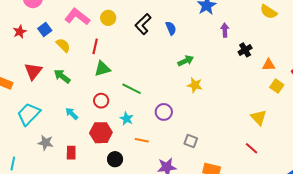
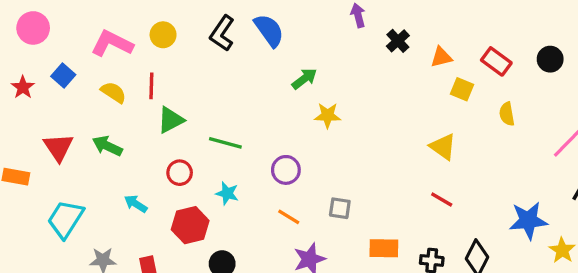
blue semicircle: (171, 28) -> (269, 30), size x1.5
yellow semicircle: (63, 45) -> (113, 92), moved
orange line: (142, 140) -> (289, 217), moved, turned 32

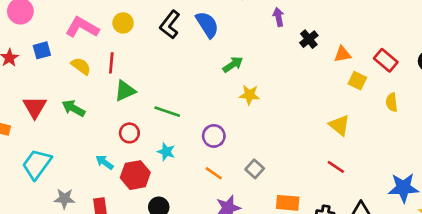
blue square: (63, 75) -> (42, 50), turned 30
cyan arrow: (136, 204) -> (105, 162), moved
gray square: (340, 208) -> (255, 169), turned 30

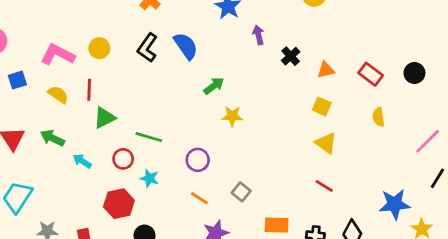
yellow square: (357, 81) -> (322, 106), moved
red circle: (129, 133) -> (123, 159), moved
cyan arrow: (105, 162) -> (82, 161), moved

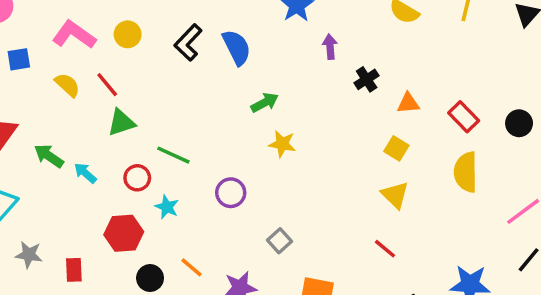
red line: (89, 90) -> (107, 85), turned -50
yellow semicircle: (379, 117) -> (466, 172), size x1.6
green arrow: (52, 138) -> (49, 156), moved
orange line: (199, 198) -> (191, 267), moved

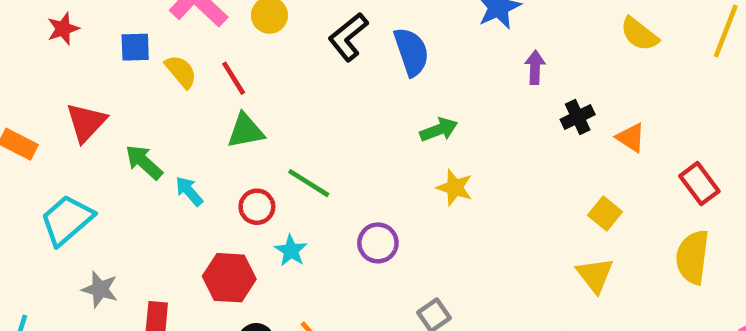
blue square: (19, 59) -> (135, 47), moved
orange triangle: (408, 103) -> (631, 138), moved, turned 30

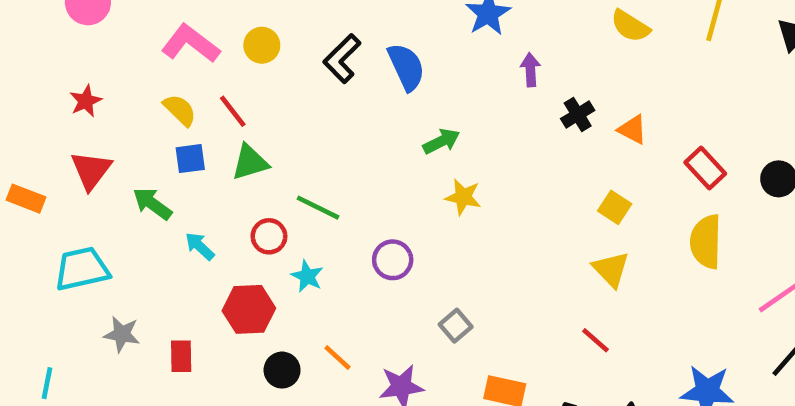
red star: (63, 29) -> (86, 101), moved
blue square: (135, 47) -> (190, 159), moved
cyan arrow: (189, 191) -> (200, 246), moved
cyan trapezoid: (67, 220) -> (82, 269), turned 34

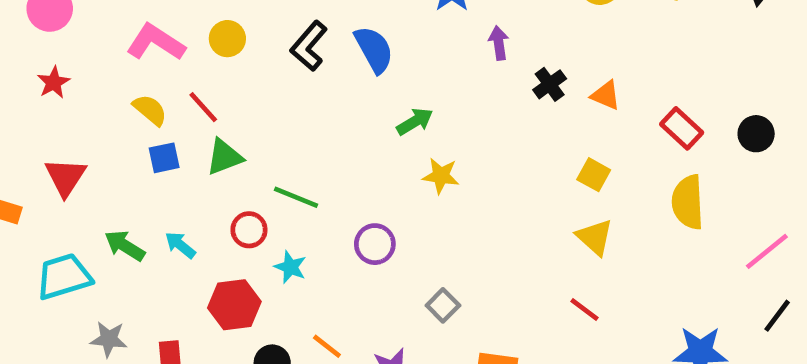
red star: (86, 101) -> (54, 82), moved
green arrow: (152, 204) -> (125, 246), moved

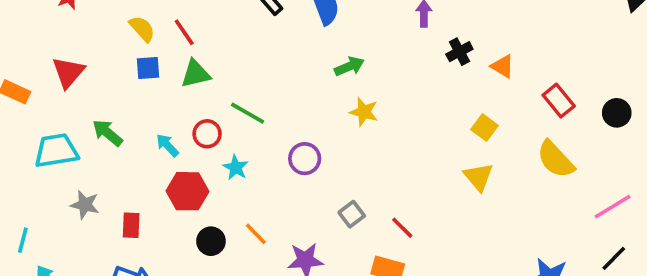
yellow semicircle: (688, 202) -> (556, 159), turned -48
cyan arrow: (180, 245) -> (167, 145), moved
red line: (585, 310) -> (402, 228), moved

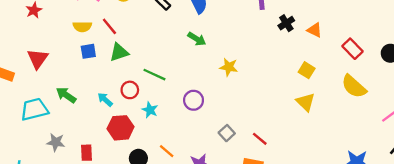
yellow semicircle: (142, 29) -> (82, 27), turned 138
green arrow: (349, 66) -> (197, 39), moved, turned 60

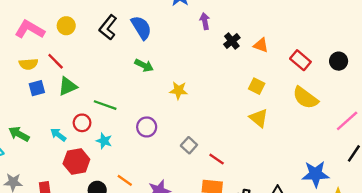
gray square: (227, 133) -> (189, 145), moved

